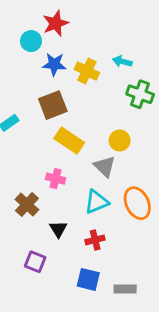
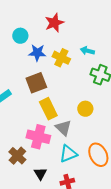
red star: (56, 23) -> (54, 23), moved
yellow rectangle: (69, 141) -> (48, 109), turned 30
gray triangle: (105, 166) -> (63, 128), moved
pink cross: (56, 179) -> (38, 137), size x1.6

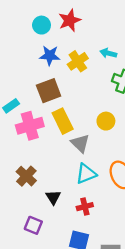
cyan circle: (20, 36) -> (42, 25), moved
yellow cross: (61, 58) -> (78, 61), turned 30
pink cross: (38, 137) -> (30, 126), moved, turned -30

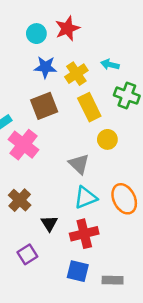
yellow rectangle: (63, 121) -> (89, 107), moved
pink cross: (30, 126) -> (23, 145), turned -36
red cross: (85, 207) -> (84, 234), size x1.5
purple square: (33, 225) -> (27, 254), turned 36

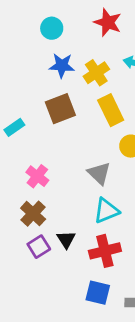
red star: (67, 28) -> (108, 22), moved, turned -30
pink cross: (23, 145) -> (37, 176), moved, size x0.7
purple square: (27, 254) -> (39, 247), moved

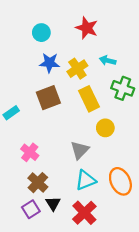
gray triangle: (99, 173) -> (80, 150), turned 30
brown cross: (33, 214) -> (38, 183), moved
red cross: (105, 251) -> (84, 213), turned -30

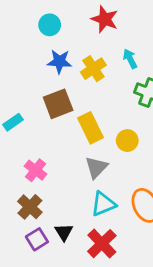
cyan arrow: (108, 60) -> (130, 59), turned 49
yellow rectangle: (89, 99) -> (91, 128), moved
brown cross: (38, 183) -> (30, 207), moved

